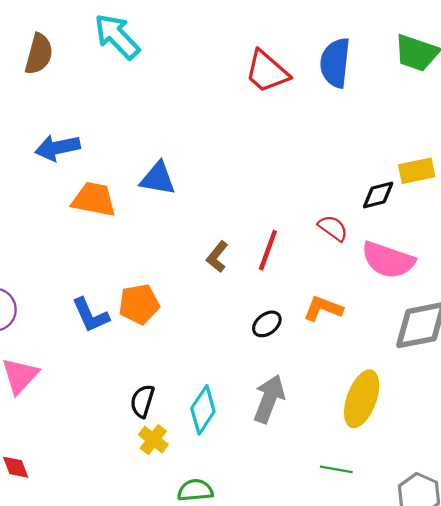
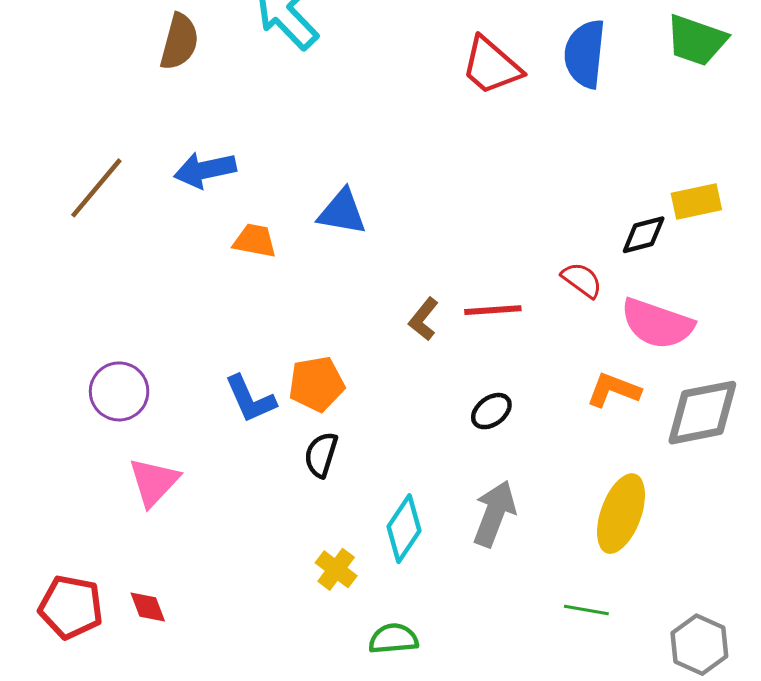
orange trapezoid: (94, 199) -> (255, 241), size x0.7
red line: (268, 250) -> (493, 310), turned 66
orange L-shape: (323, 309) -> (613, 390), moved
black semicircle: (142, 401) -> (321, 455), moved

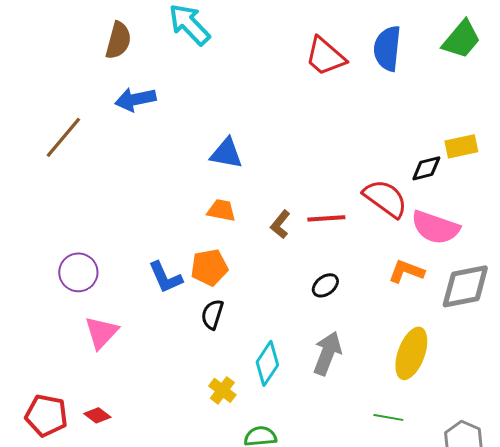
green trapezoid: (696, 40) -> (461, 39), turned -69
blue arrow: (205, 170) -> (135, 99), moved
orange trapezoid: (255, 241) -> (221, 210), moved
red semicircle: (582, 280) -> (385, 198), size x1.6
red diamond: (148, 607) -> (97, 415), turned -32

